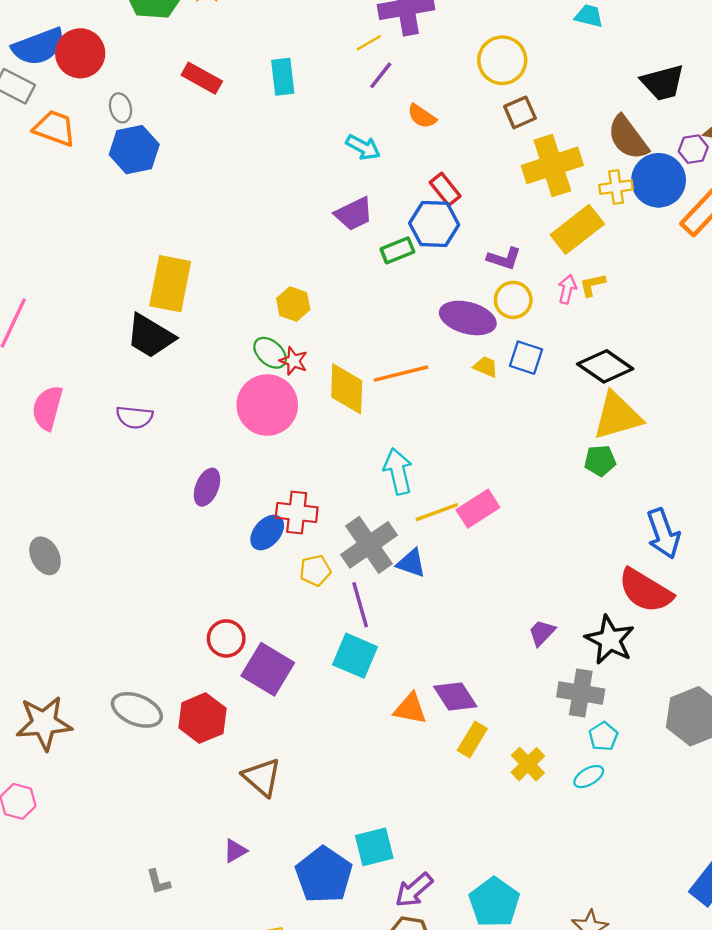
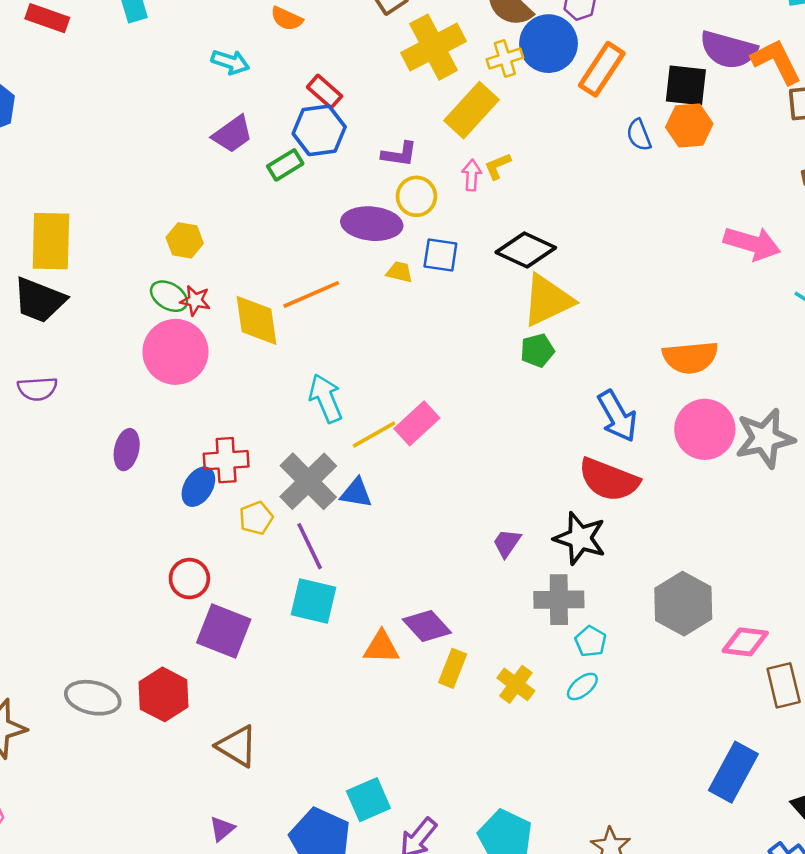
red circle: (226, 638) -> (189, 579), moved

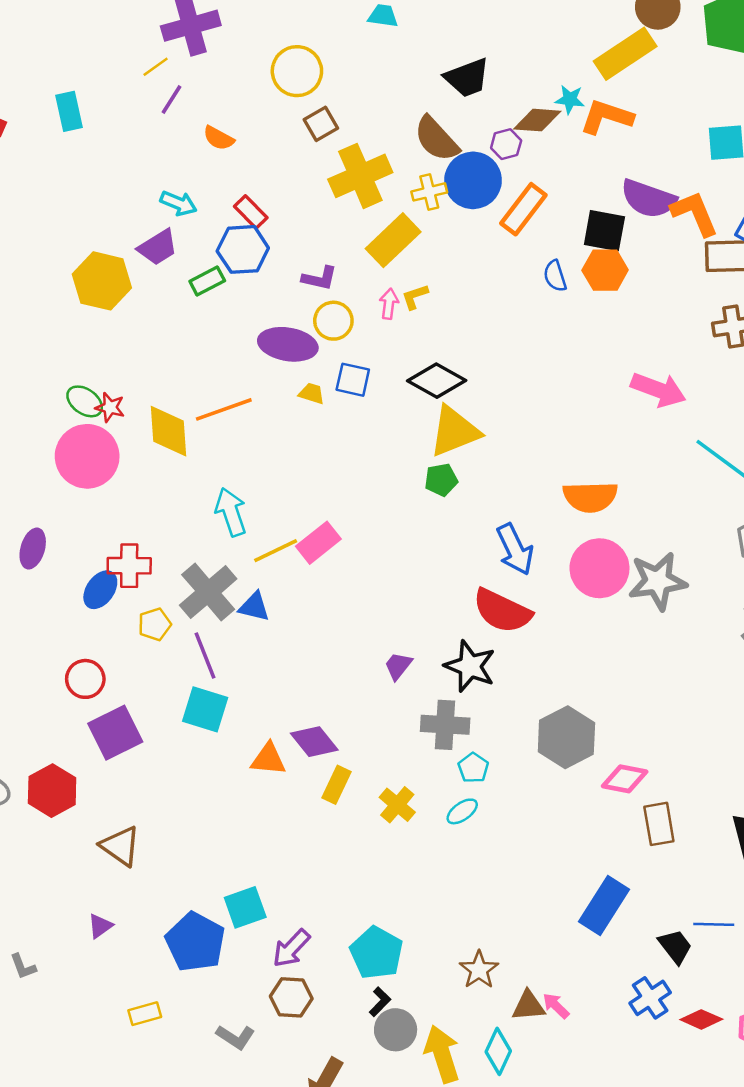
cyan arrow: (230, 62) -> (179, 203), moved
yellow hexagon: (185, 240) -> (102, 281), moved, size x1.6
purple square: (224, 631) -> (115, 733), turned 38

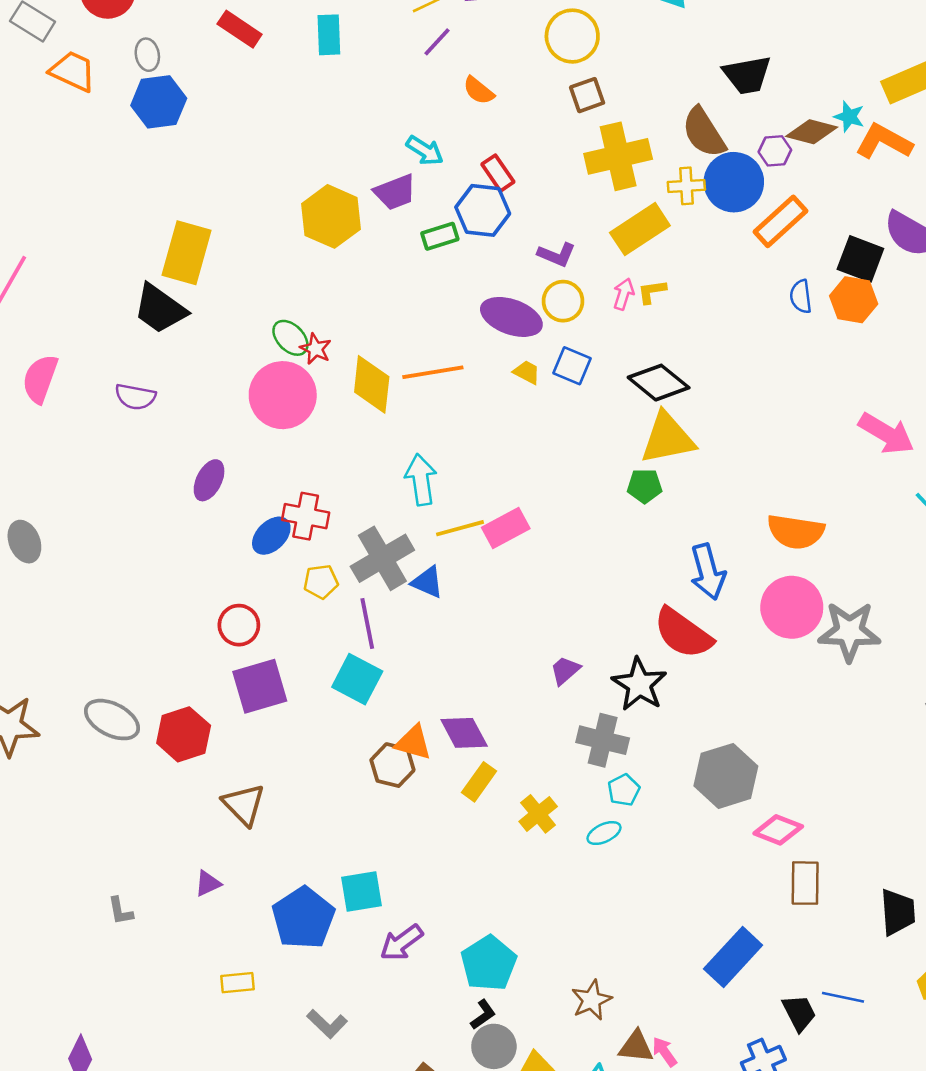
brown hexagon: (291, 997) -> (392, 765), moved

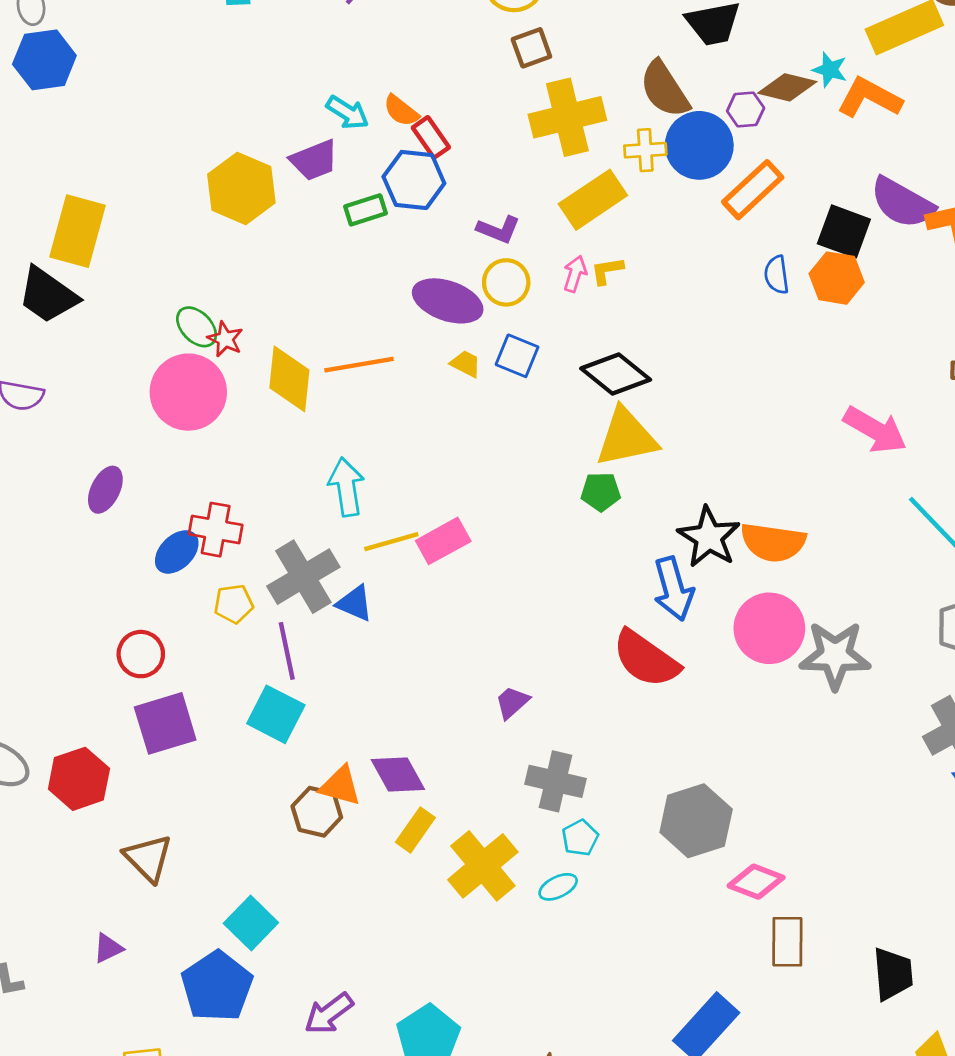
orange semicircle: (479, 91) -> (401, 111), moved
black star: (639, 684) -> (709, 537), moved
yellow cross: (538, 814) -> (483, 866), size x1.6
cyan square: (361, 892) -> (251, 923), moved, turned -36

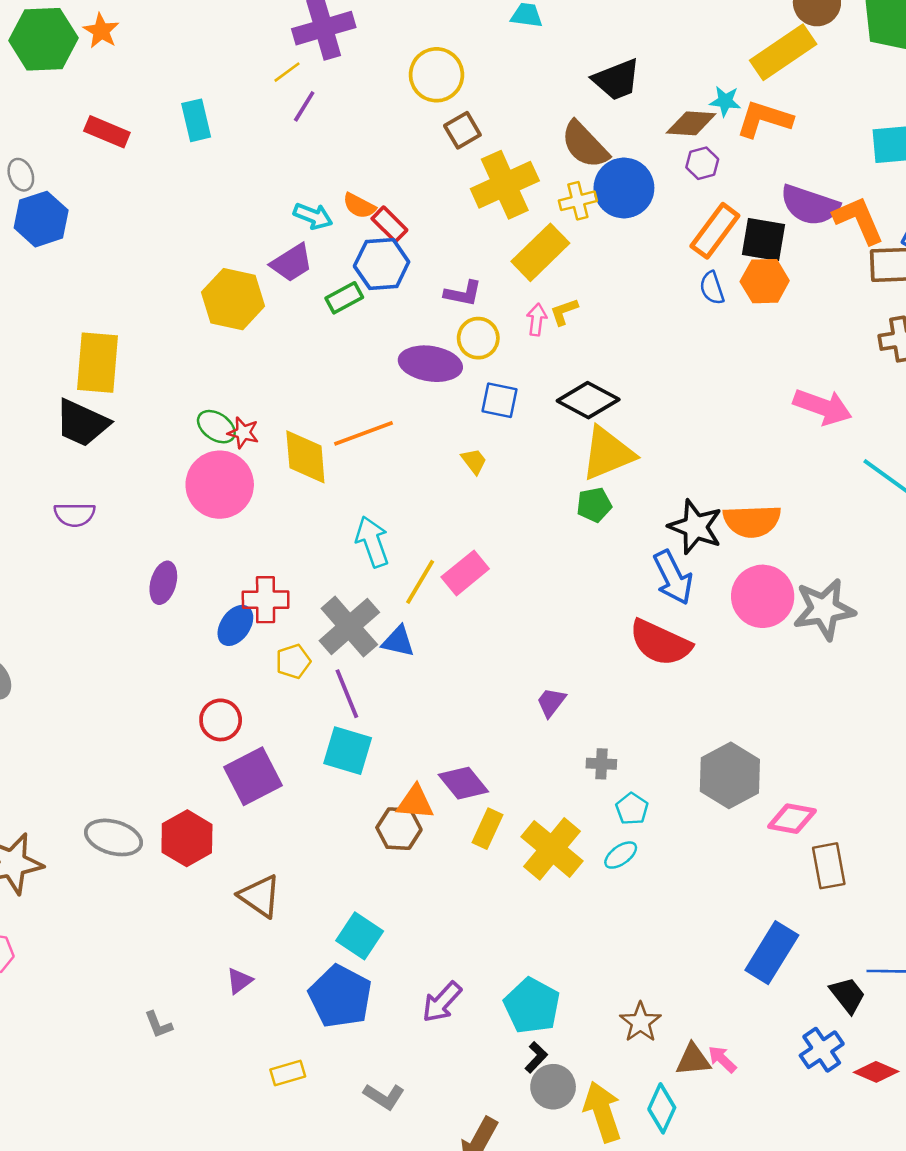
purple hexagon: (746, 109) -> (702, 163), moved
orange rectangle: (753, 190) -> (715, 231), moved
yellow trapezoid: (466, 364) -> (474, 461), moved, turned 36
yellow line: (391, 542) -> (420, 582), turned -33
gray cross: (556, 781) -> (601, 764), size x0.6

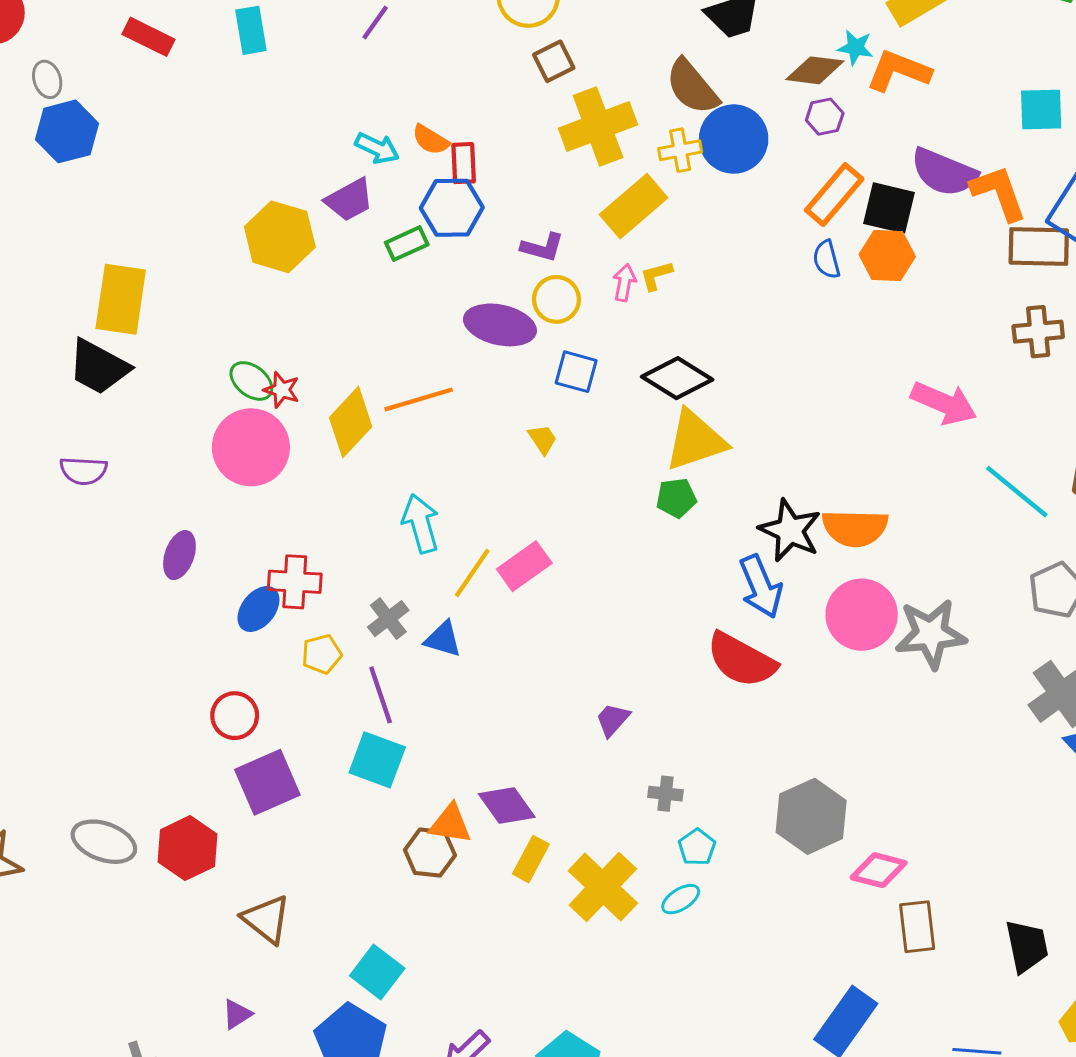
red rectangle: (389, 224) -> (464, 163), turned 39
yellow diamond: (305, 457) -> (351, 422), turned 44
gray cross: (349, 626) -> (388, 619), size x0.6

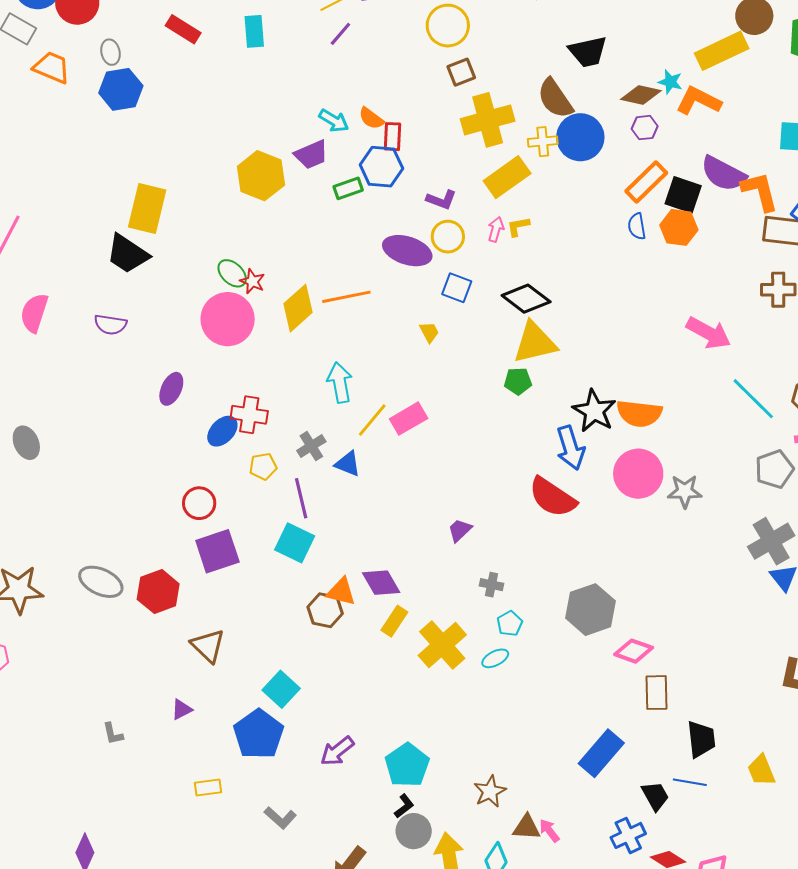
gray star: (931, 634) -> (685, 491), size x0.7
black trapezoid: (1027, 946) -> (701, 739), moved

